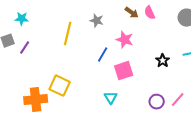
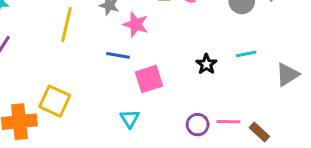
pink star: (125, 40) -> (136, 24), moved
blue line: (103, 55) -> (118, 55), turned 70
pink line: (178, 100) -> (228, 122), turned 49

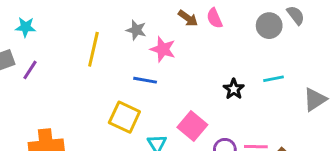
pink square: (149, 79) -> (192, 126), moved, turned -32
yellow square: (55, 101) -> (124, 117), moved

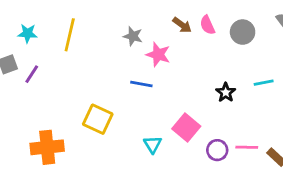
gray circle: (269, 26) -> (243, 32), moved
yellow line: (93, 49) -> (70, 35), moved
yellow square: (124, 117) -> (98, 119), moved

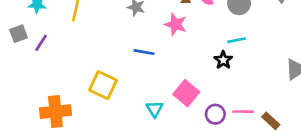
pink star: (158, 55) -> (176, 24), moved
cyan line: (264, 83) -> (236, 40), moved

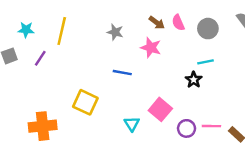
purple line: (41, 43) -> (40, 58), moved

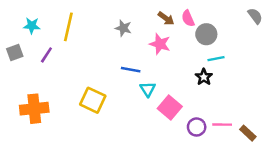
gray circle: (208, 29) -> (206, 34), moved
cyan triangle: (132, 124) -> (148, 89), moved
orange cross: (43, 126) -> (34, 109), moved

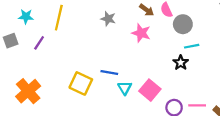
blue line: (131, 70) -> (109, 72), moved
cyan triangle: (148, 89) -> (125, 88), moved
orange cross: (34, 109) -> (28, 91), turned -35

